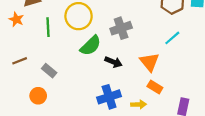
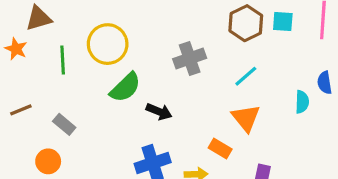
gray cross: (121, 28) -> (190, 58), moved
orange triangle: (149, 62) -> (246, 118), moved

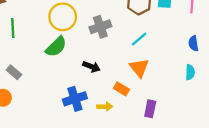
yellow circle: (108, 44) -> (63, 17), moved
cyan semicircle: (302, 102) -> (190, 72), moved
black arrow: (159, 112) -> (91, 67), moved

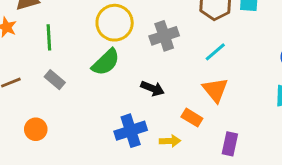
gray rectangle: (14, 72) -> (55, 80), moved

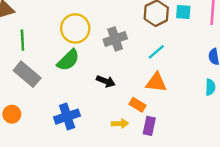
gray rectangle: (55, 80) -> (27, 74), size x1.6
orange triangle: (215, 90) -> (156, 82), turned -45
blue cross: (131, 131) -> (67, 117), moved
purple rectangle: (230, 144) -> (149, 126), moved

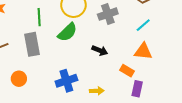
green line: (22, 40) -> (39, 17), moved
gray rectangle: (27, 74) -> (32, 44), turned 40
yellow arrow: (120, 124) -> (97, 91), moved

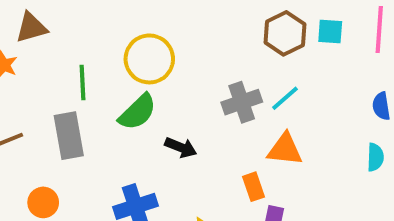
gray cross: (108, 14) -> (242, 102), moved
black arrow: (100, 50) -> (181, 147), moved
orange rectangle: (127, 71) -> (253, 187), turned 40

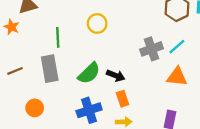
yellow circle: (149, 59) -> (97, 23), size x0.7
green semicircle: (138, 112) -> (89, 73), moved
orange rectangle: (253, 187) -> (123, 99), moved

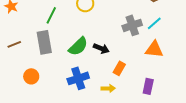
green line: (58, 37) -> (51, 15), turned 30
orange rectangle: (123, 99) -> (119, 68), moved, turned 48

